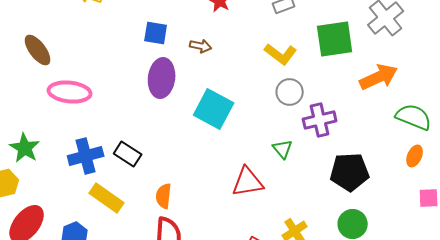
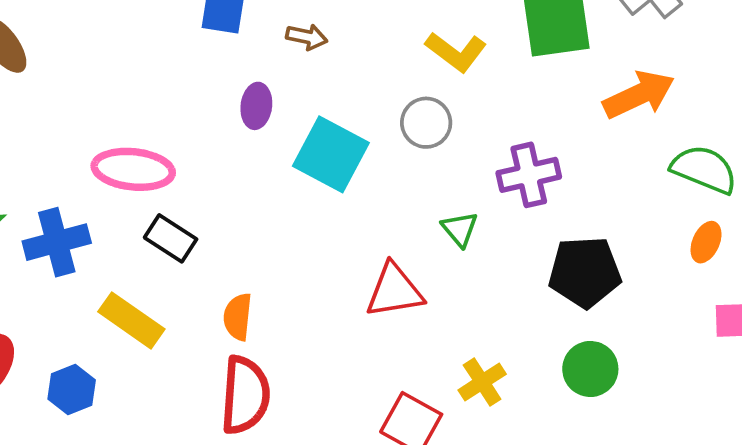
purple ellipse: (162, 78) -> (256, 106), moved, size x0.6
pink ellipse: (70, 92) -> (133, 169), moved
gray circle: (290, 92) -> (426, 123), moved
blue cross: (86, 156) -> (57, 242), moved

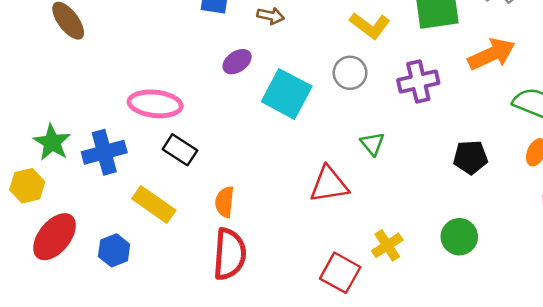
purple ellipse: (256, 106) -> (237, 62), turned 48
purple cross: (529, 175) -> (418, 81), moved
black pentagon: (585, 272) -> (470, 157), moved, size x0.7

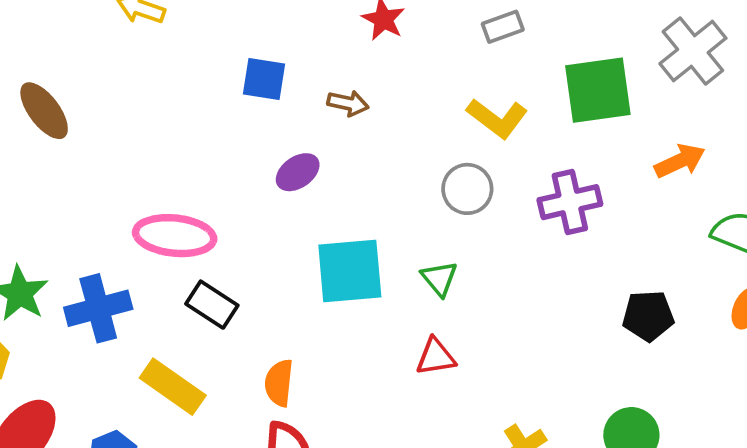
orange arrow: (492, 54) -> (680, 161), size x0.7
cyan square: (287, 94) -> (350, 271), moved, turned -33
green triangle: (372, 144) -> (439, 278), moved
red triangle: (329, 185) -> (436, 357), size x0.7

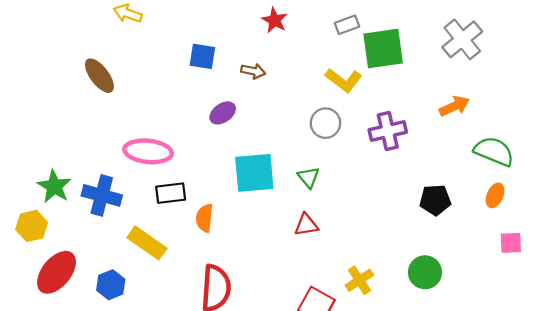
green square: (598, 90) -> (383, 49), moved
brown ellipse: (44, 111) -> (99, 76), moved
black rectangle: (212, 305) -> (171, 193), turned -40
blue cross: (98, 308) -> (102, 195), turned 30
orange semicircle: (279, 383) -> (205, 218), moved

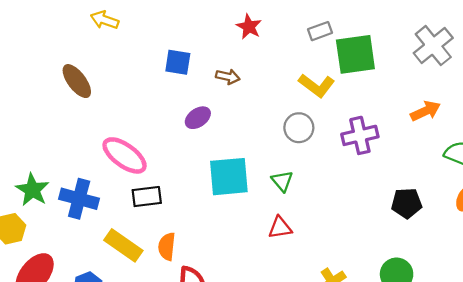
pink ellipse: (148, 151) -> (125, 155), turned 30
orange semicircle: (205, 218) -> (167, 246), moved

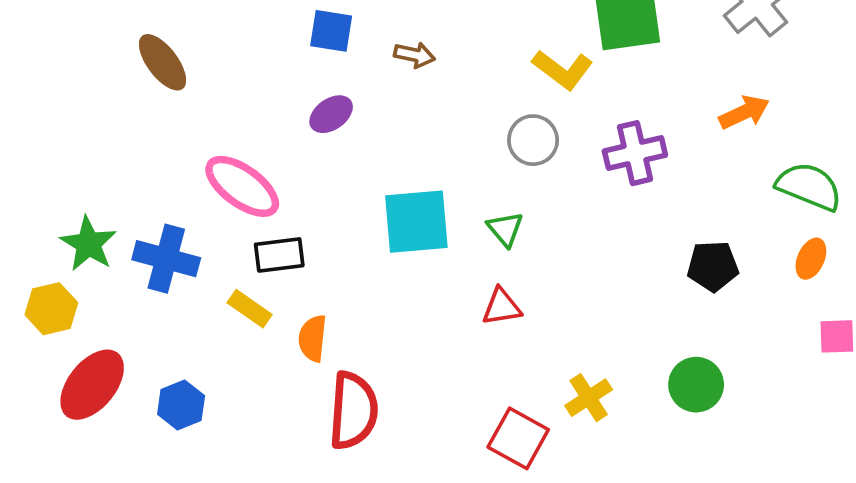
purple ellipse: (198, 118) -> (331, 114), moved
yellow rectangle: (123, 245) -> (250, 309), moved, size x0.7

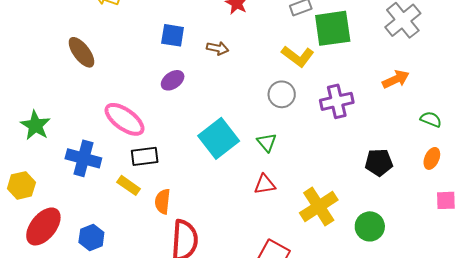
green semicircle: (809, 186) -> (431, 119), size x0.6
cyan square: (416, 222) -> (219, 138), turned -33
green star: (88, 244) -> (35, 125), moved
yellow cross: (589, 398) -> (319, 206), moved, size x1.5

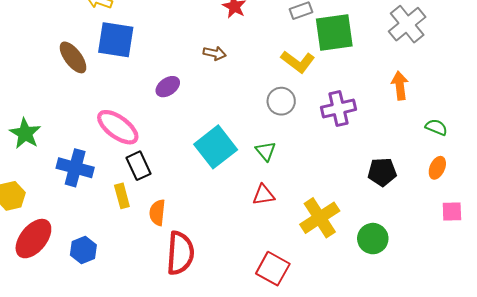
blue square: (173, 35) -> (116, 40), moved, size x1.5
orange arrow: (396, 79) -> (400, 86), turned -72
black rectangle: (145, 156) -> (139, 166), turned 72
yellow rectangle: (129, 185) -> (122, 196), turned 40

